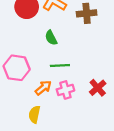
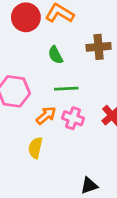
brown cross: (87, 13) -> (99, 47), moved
pink cross: (65, 90) -> (73, 118), turned 35

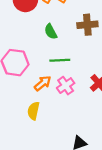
pink cross: (73, 118) -> (66, 86), turned 36

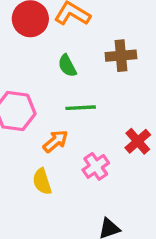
pink cross: (66, 86) -> (96, 166), moved
yellow semicircle: (33, 111) -> (42, 182), turned -30

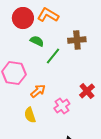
green semicircle: (67, 66) -> (37, 41), moved, turned 144
green line: (81, 108) -> (53, 56), moved, turned -48

